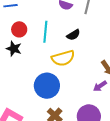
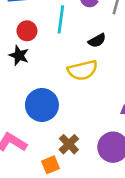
cyan line: (45, 32) -> (61, 19), moved
blue circle: (47, 86) -> (42, 105), moved

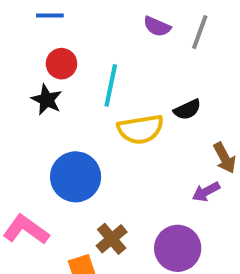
cyan line: (61, 19) -> (111, 85), moved
black semicircle: (97, 41) -> (187, 110), moved

